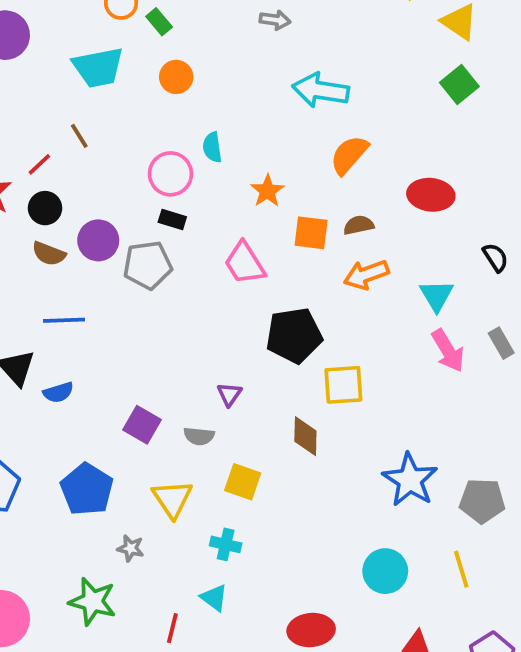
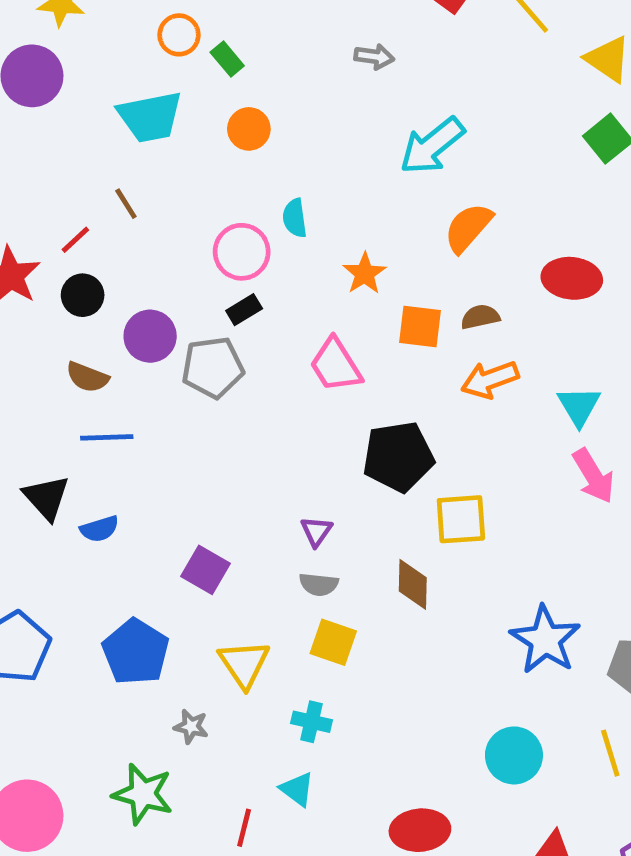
cyan arrow: (321, 90) -> (432, 146), turned -48
black rectangle: (172, 219) -> (244, 310), turned -48
brown semicircle: (49, 254) -> (87, 377), moved
gray semicircle: (199, 436) -> (319, 584), moved

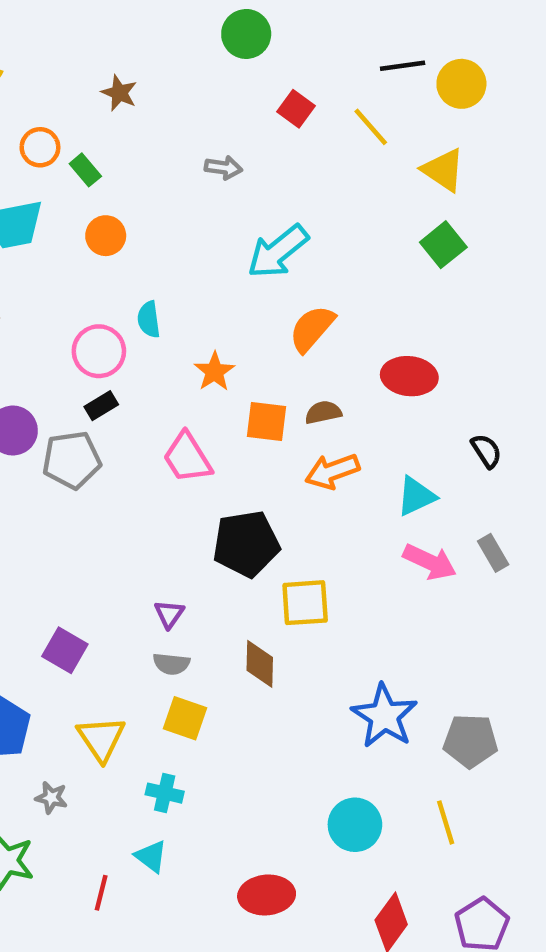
cyan triangle: (579, 406) -> (416, 496), turned 36
pink arrow: (593, 476) -> (430, 562), turned -34

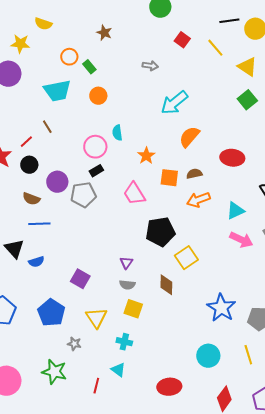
yellow square: (305, 603) -> (186, 258), turned -30

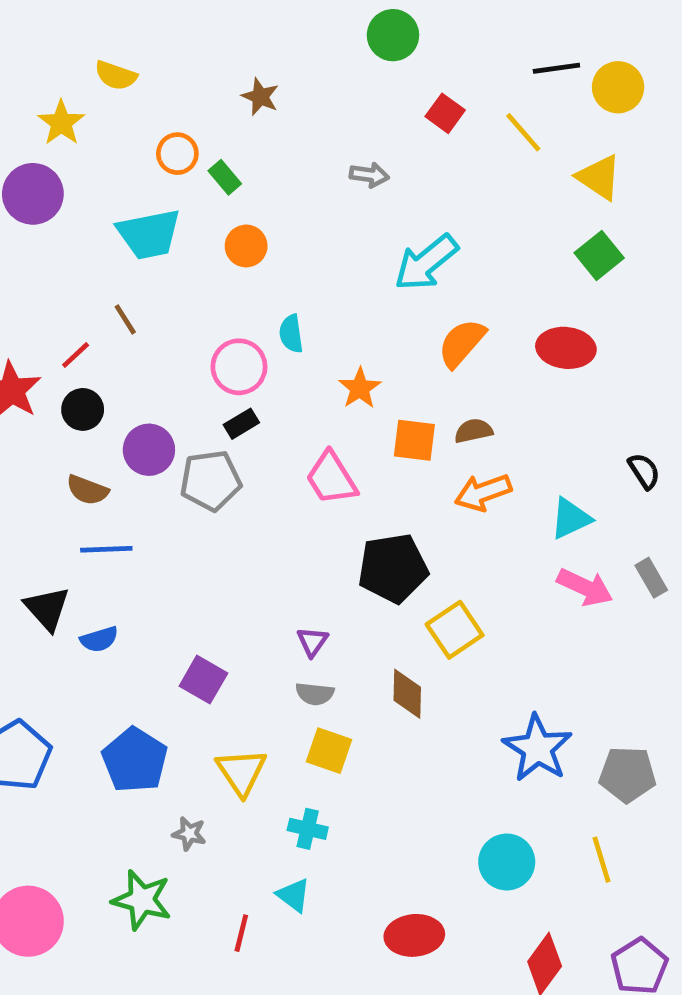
yellow star: (20, 44) -> (61, 123), turned 30
red ellipse: (232, 158) -> (566, 348), moved

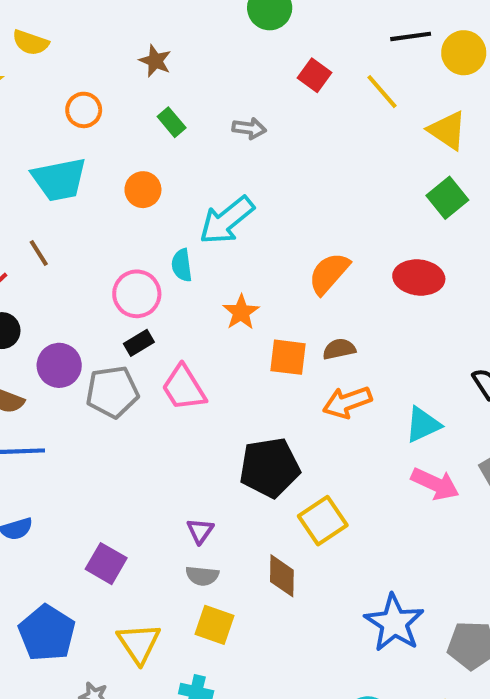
green rectangle: (225, 177) -> (172, 122), moved
cyan arrow: (426, 263) -> (227, 220), moved
pink trapezoid: (331, 478) -> (184, 388), moved

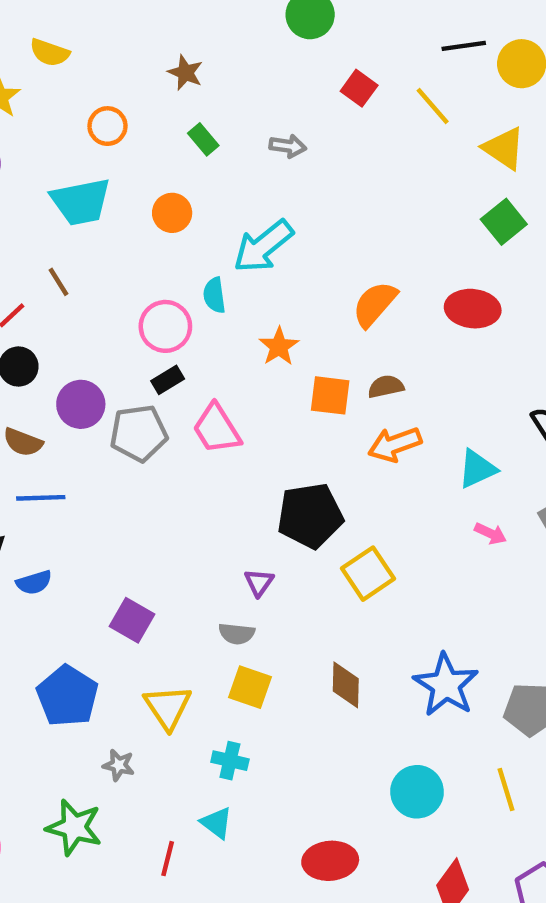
pink arrow: (435, 484) -> (490, 533), size x0.6
purple triangle: (200, 531) -> (259, 582), moved
brown diamond: (282, 576) -> (346, 685), moved

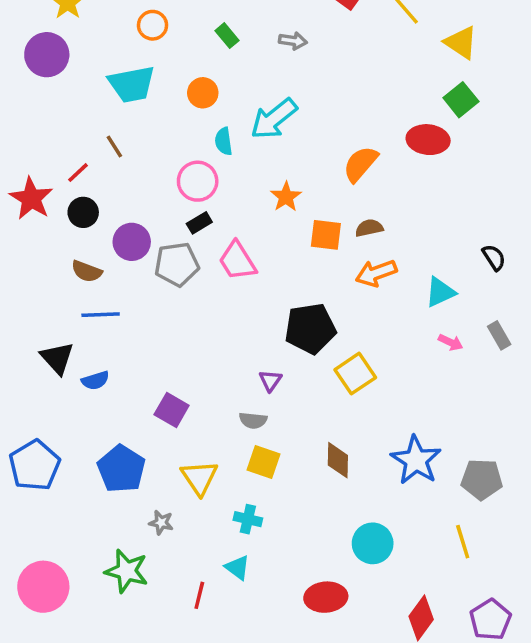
cyan semicircle: (214, 295) -> (224, 141), moved
red ellipse: (473, 309) -> (428, 140), moved
cyan circle: (417, 792) -> (373, 543), moved

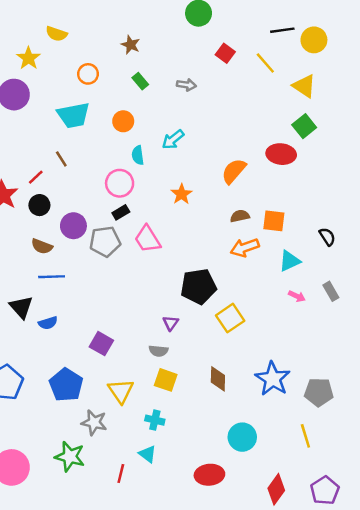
cyan arrow: (274, 119) -> (173, 139), size x0.7
orange square: (326, 235) -> (274, 221), moved
gray star: (161, 523) -> (94, 422), size x1.5

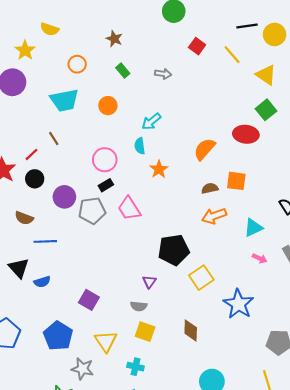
cyan semicircle: (138, 155) -> (140, 146), moved
orange square: (274, 221) -> (236, 181), moved
brown semicircle: (42, 246) -> (24, 218), moved
blue star: (273, 379) -> (238, 304), moved

